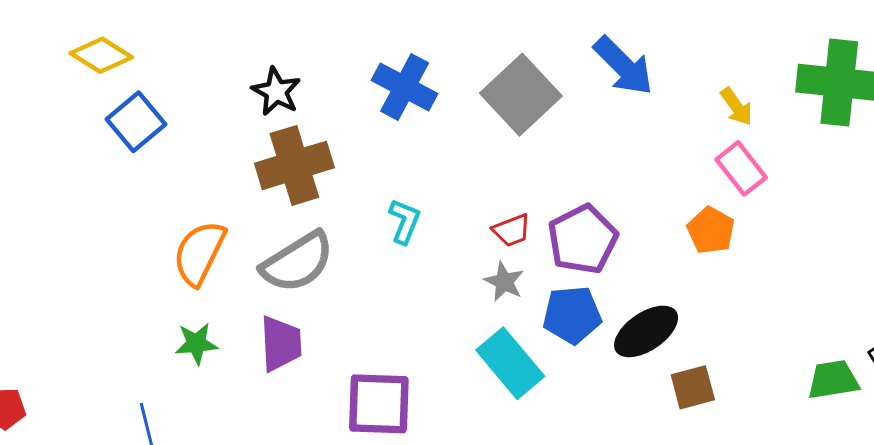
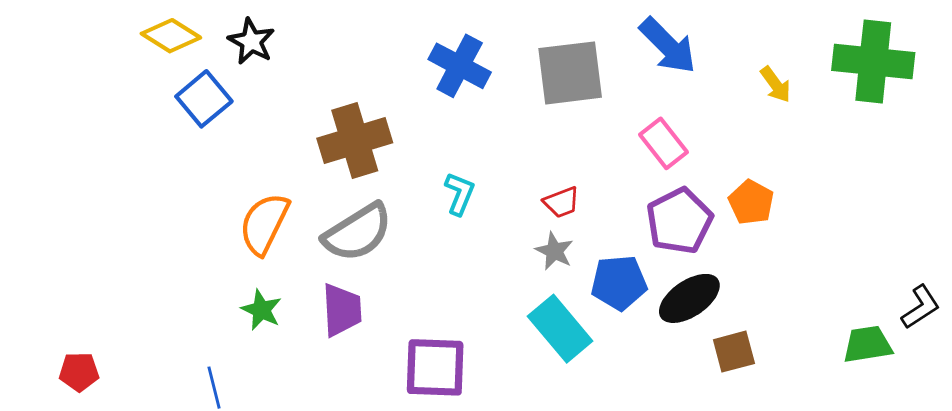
black star: (276, 92) -> (251, 41), moved
gray square: (521, 95) -> (570, 73), turned 36
pink rectangle: (741, 168) -> (664, 143), moved
purple pentagon: (583, 239) -> (679, 221), moved
green star: (196, 344) -> (261, 310), turned 30

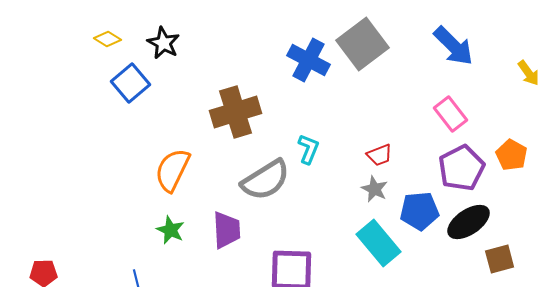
yellow diamond: (171, 36) -> (108, 39), size x0.7
gray square: (570, 73) -> (363, 44), moved, turned -30
gray semicircle: (358, 232) -> (266, 180), moved

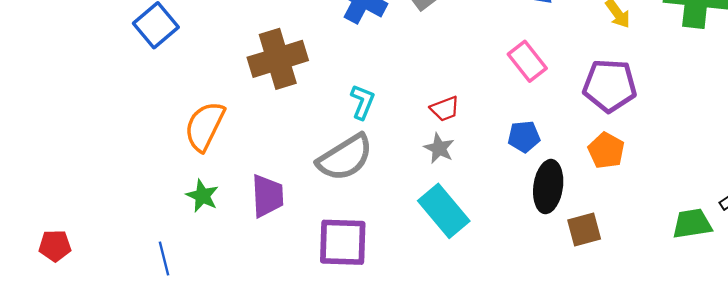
orange pentagon: (512, 155) -> (606, 151), moved
purple pentagon: (462, 168) -> (610, 86), moved, turned 30
gray semicircle: (266, 180) -> (345, 158), moved
blue pentagon: (420, 211) -> (524, 137), moved, size x0.7
black ellipse: (469, 222) -> (548, 187), turned -48

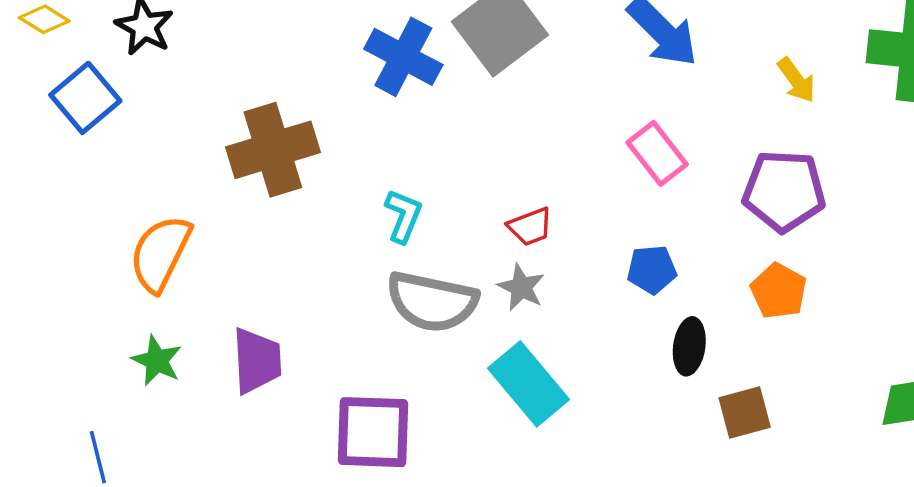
gray semicircle: (345, 158) -> (432, 302), moved, turned 44
black ellipse: (548, 187) -> (689, 346), size x0.7

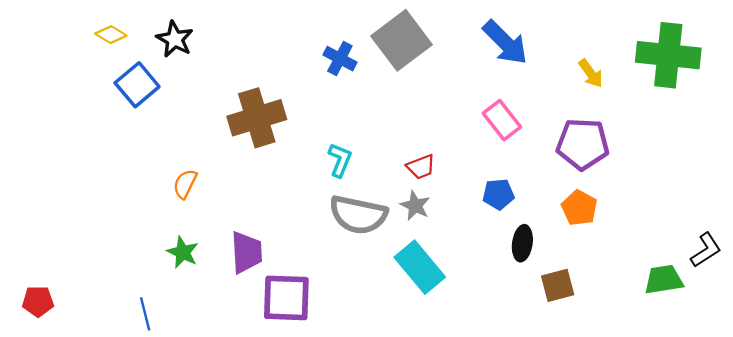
blue cross: (403, 57) -> (340, 59), size x0.7
orange semicircle: (160, 253) -> (185, 184), size x0.6
purple square: (373, 432) -> (286, 298), moved

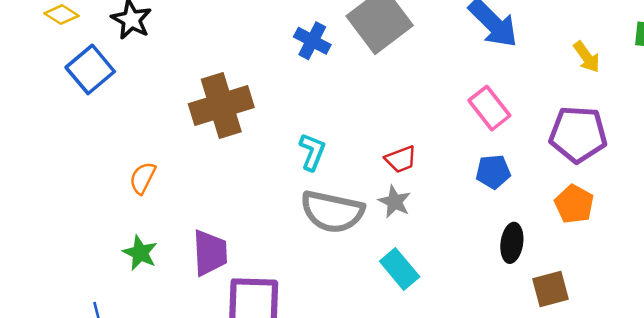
blue pentagon: (498, 194) -> (493, 172), moved
cyan rectangle: (420, 267) -> (400, 269), size x0.7

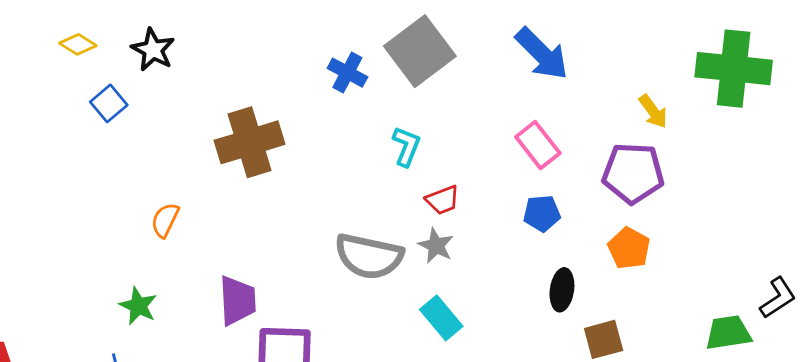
yellow arrow: (587, 57) -> (653, 111), moved
blue square: (90, 69) -> (109, 103), size x0.7
cyan L-shape: (312, 152) -> (406, 146), moved
green star: (140, 253) -> (138, 306), moved

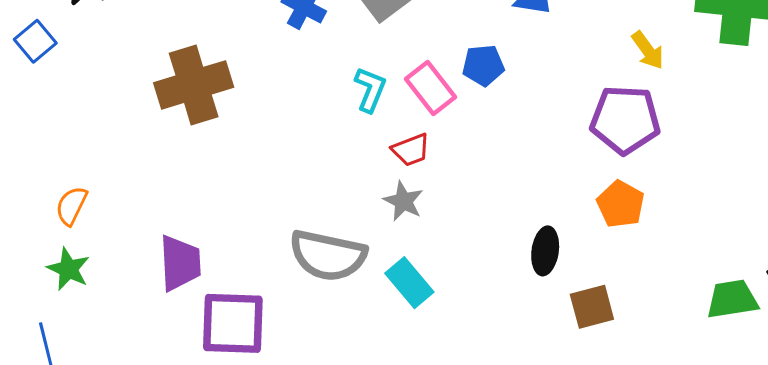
pink rectangle: (538, 145) -> (430, 88), moved
blue pentagon: (542, 213) -> (483, 65), moved
orange semicircle: (165, 220) -> (71, 206), moved
gray semicircle: (369, 256) -> (328, 255), moved

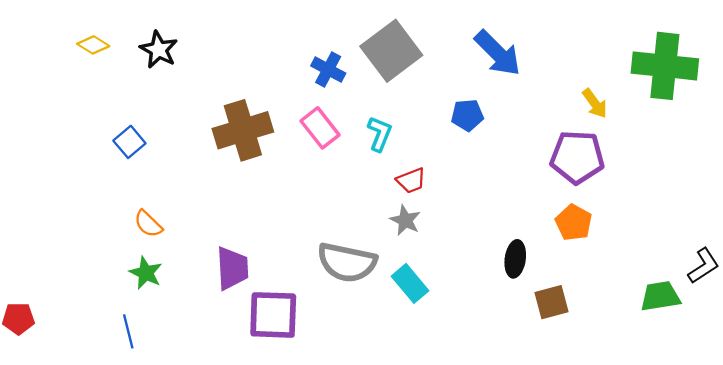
blue square: (35, 41) -> (129, 142), moved
pink rectangle: (430, 88) -> (320, 128), moved
orange semicircle: (71, 206) -> (148, 224), turned -72

